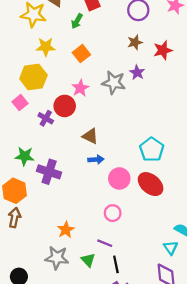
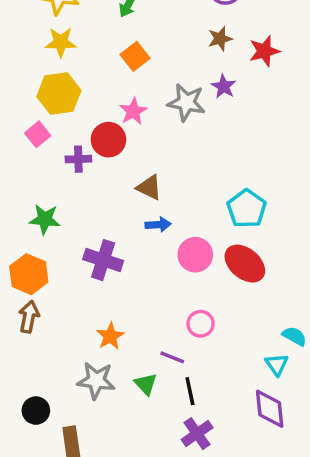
yellow star: (46, 47) -> (61, 42), moved
purple cross: (46, 118) -> (78, 159), turned -32
purple cross: (49, 172) -> (103, 260), moved
pink circle: (113, 213) -> (201, 324), moved

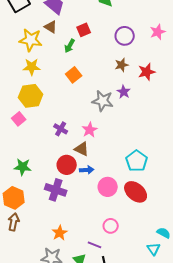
pink star: (133, 111) -> (90, 130), moved
red circle: (108, 140) -> (67, 165), moved
purple cross: (78, 159) -> (61, 129), moved, turned 32

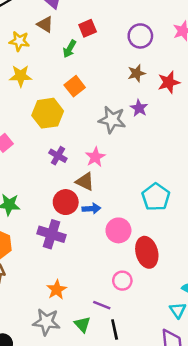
yellow star: (31, 40) -> (19, 41), size x0.7
yellow hexagon: (31, 96) -> (48, 113), moved
red ellipse: (136, 192) -> (147, 252), moved, turned 35

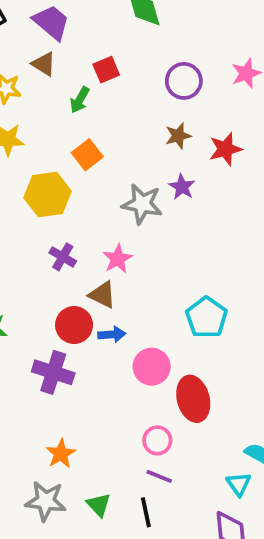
purple line: (102, 305) -> (159, 476), moved

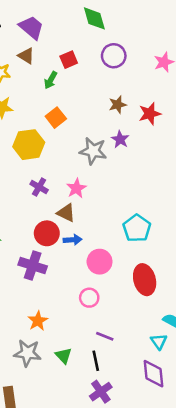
purple circle: (184, 81) -> (114, 56), moved
red ellipse: (193, 399) -> (145, 280), moved
pink circle: (157, 440) -> (89, 298), moved

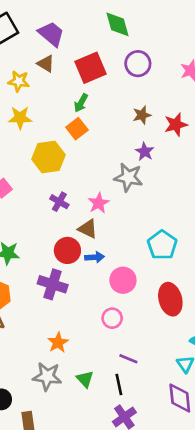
red square: (69, 60) -> (90, 68), size x1.6
green arrow: (51, 80) -> (81, 103), moved
gray star: (93, 151) -> (128, 177), moved

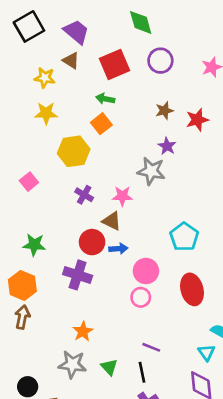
green arrow: (81, 103) -> (105, 99), turned 72
pink star: (99, 203) -> (122, 196), turned 30
pink circle: (112, 318) -> (141, 297), moved

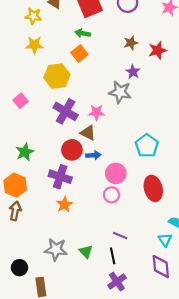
purple cross: (84, 195) -> (66, 111), size x1.6
green star: (34, 245) -> (25, 152), turned -30
orange star: (83, 331) -> (64, 204), moved

